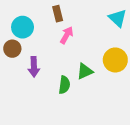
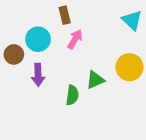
cyan circle: (23, 27) -> (38, 39), moved

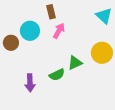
purple arrow: (38, 75) -> (30, 83), moved
green semicircle: (72, 95) -> (57, 75), turned 56

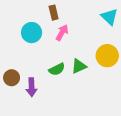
brown circle: (11, 43) -> (12, 78), moved
green semicircle: (57, 75) -> (57, 69), moved

